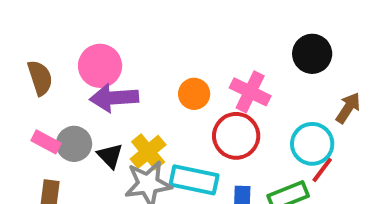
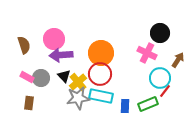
pink cross: (250, 92) -> (147, 53), moved
orange circle: (194, 94) -> (101, 53), size x1.6
red circle: (236, 136) -> (100, 74), moved
black triangle: (110, 156) -> (64, 76), moved

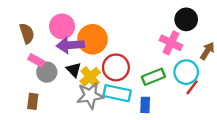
orange circle: (101, 53) -> (92, 39), moved
pink rectangle: (27, 77) -> (36, 60), moved
green rectangle: (148, 104) -> (153, 77), moved

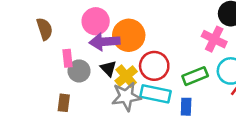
brown semicircle: (27, 33) -> (45, 29), moved
pink rectangle: (36, 60) -> (68, 58), turned 56

